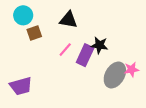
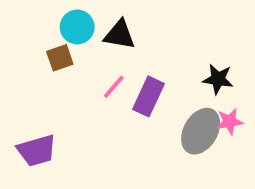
cyan circle: (23, 15) -> (77, 27), moved
black star: (99, 45) -> (218, 79), moved

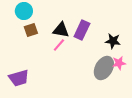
cyan circle: (77, 27) -> (24, 11), moved
black triangle: (120, 35) -> (61, 30), moved
purple rectangle: (149, 96) -> (82, 30), moved

